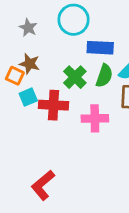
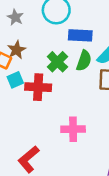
brown star: (29, 64) -> (17, 50), turned 30
pink cross: (95, 118) -> (73, 129), moved

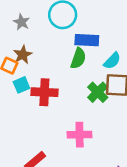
green semicircle: (84, 61) -> (78, 58), moved
green cross: (57, 62) -> (98, 92), moved

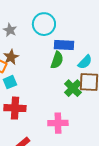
red cross: (44, 92) -> (15, 108), moved

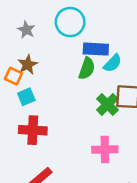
cyan semicircle: (85, 62) -> (113, 63), moved
pink cross: (58, 123) -> (105, 150), moved

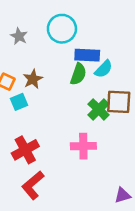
brown star: (28, 65) -> (33, 79), moved
red cross: (33, 130) -> (25, 150), moved, turned -32
pink cross: (105, 150) -> (83, 146), moved

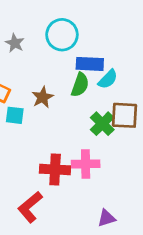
brown star: (33, 79) -> (43, 97), moved
cyan square: (19, 102) -> (15, 115), turned 30
red cross: (25, 150) -> (55, 170), moved, turned 32
purple triangle: (122, 195) -> (106, 218), moved

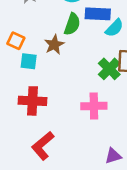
green semicircle: (80, 85) -> (72, 24), moved
red cross: (55, 170) -> (33, 101), moved

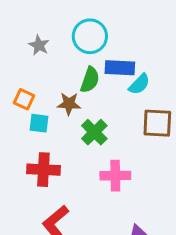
brown star: (54, 45) -> (69, 104), turned 30
green cross: (109, 69) -> (94, 132), moved

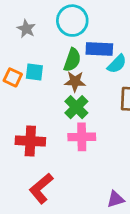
brown star: (69, 104) -> (75, 81), moved
cyan square: (39, 123) -> (34, 72), moved
pink cross: (115, 176) -> (82, 137), moved

